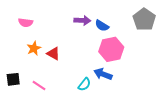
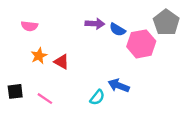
pink hexagon: (111, 49) -> (141, 44), moved

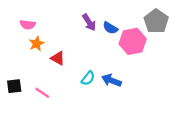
purple arrow: (95, 24) -> (89, 22), turned 54
orange star: (39, 56) -> (37, 44), moved
cyan semicircle: (97, 97) -> (88, 78), moved

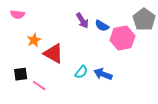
pink semicircle: (28, 25) -> (17, 14), moved
red triangle: (58, 58) -> (54, 53), size x1.5
black square: (14, 86) -> (21, 74), moved

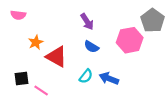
blue semicircle: (102, 26) -> (91, 47), moved

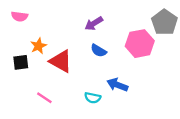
purple arrow: (87, 22) -> (94, 24), turned 91
cyan semicircle: (86, 76) -> (93, 98), moved, turned 64
black square: (21, 78) -> (21, 62), moved

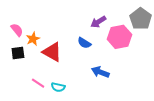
pink semicircle: (20, 16) -> (17, 30), moved, turned -136
purple arrow: (94, 24) -> (98, 22), moved
cyan semicircle: (93, 98) -> (58, 87), moved

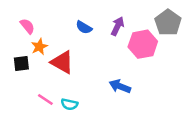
purple arrow: (98, 22) -> (118, 26), turned 147
pink semicircle: (17, 30) -> (27, 26), moved
blue semicircle: (84, 43) -> (84, 27), moved

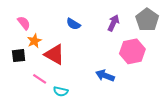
purple arrow: (118, 26) -> (113, 23), moved
pink hexagon: (143, 44) -> (132, 51), moved
pink line: (45, 100) -> (40, 79), moved

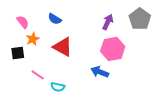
blue semicircle: (73, 24) -> (55, 19), moved
pink hexagon: (132, 51) -> (113, 49), moved
red triangle: (54, 55) -> (63, 47), moved

